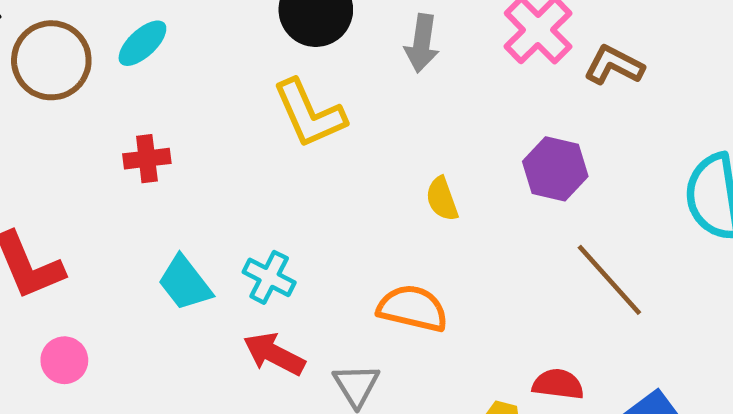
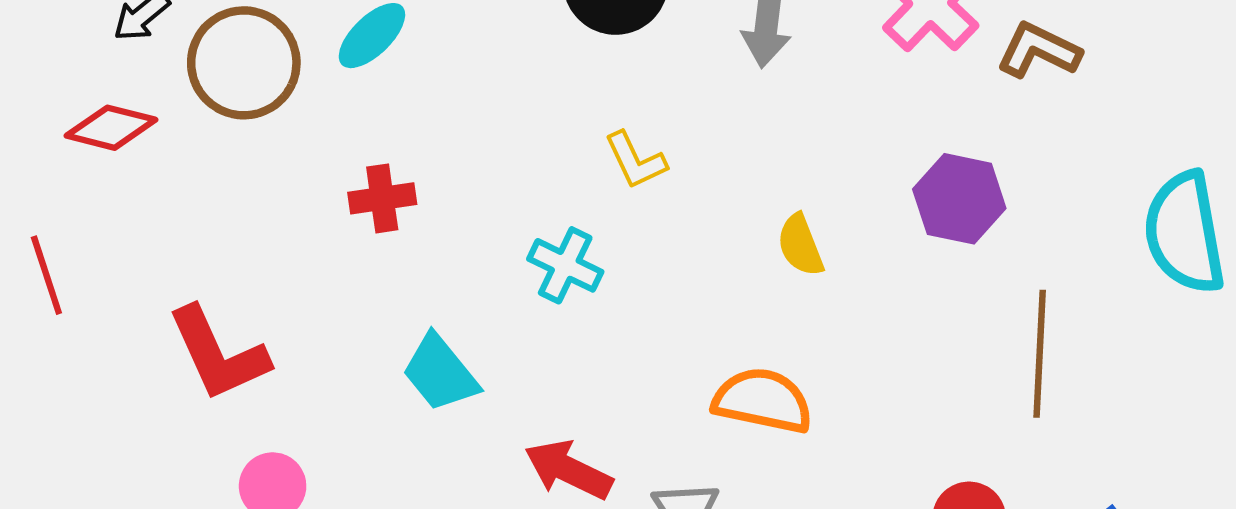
yellow L-shape: (309, 114) -> (635, 160), moved, size x0.6
cyan cross: (269, 277) -> (565, 265), moved
brown line: (609, 280) -> (1040, 354), turned 46

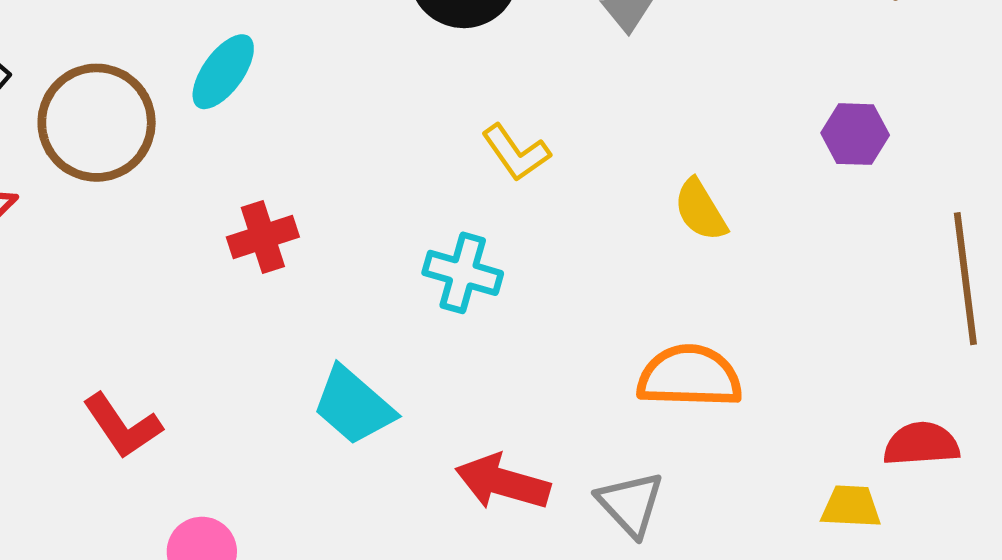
purple hexagon: (959, 199) -> (855, 134), size x0.7
red L-shape: (218, 354) -> (122, 426), size x0.7

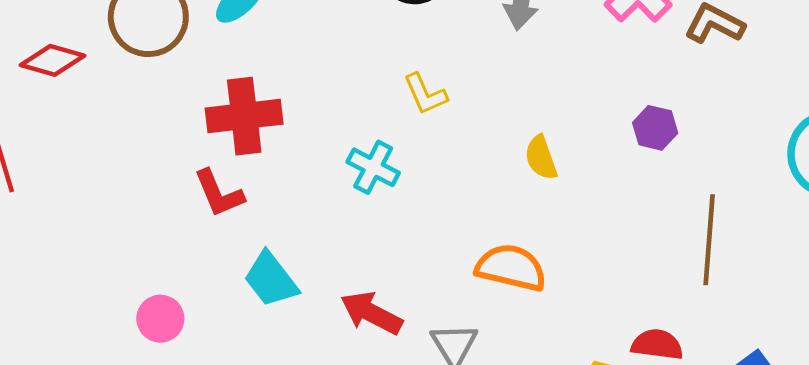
red cross: (263, 237) -> (244, 116), size x1.6
cyan trapezoid: (354, 406) -> (271, 279), moved
red L-shape: (122, 426) -> (219, 193), moved

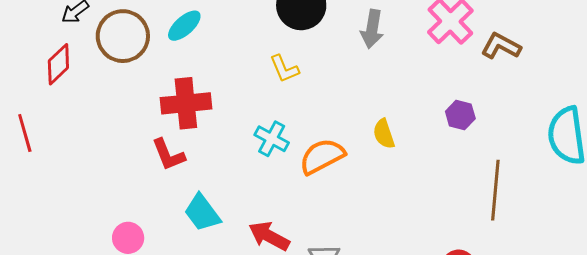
red diamond: (52, 60) -> (58, 64), turned -60
yellow L-shape: (425, 94) -> (284, 69), moved
orange semicircle: (511, 268) -> (322, 156), moved, turned -42

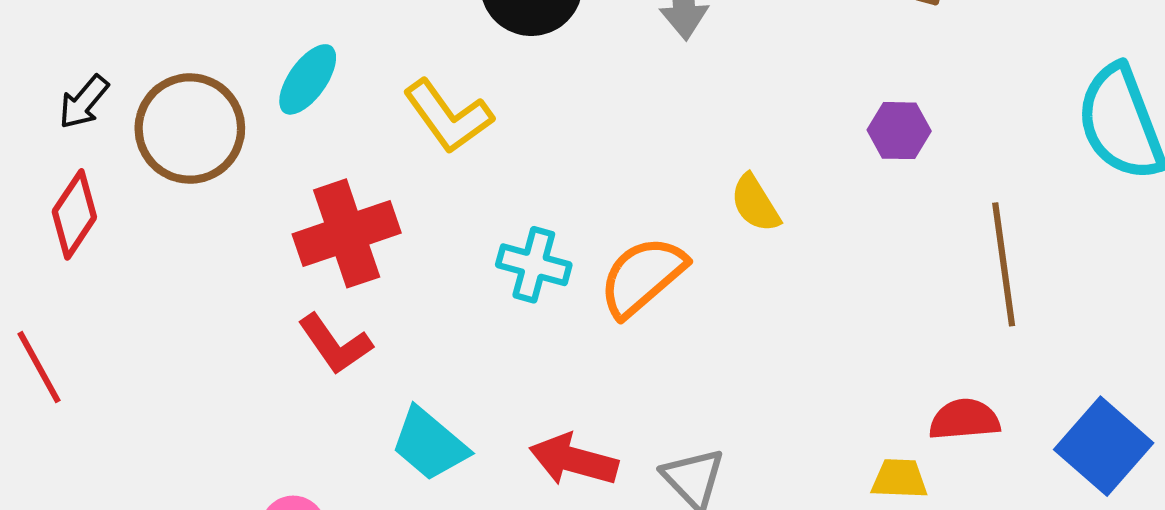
yellow L-shape: (284, 69) -> (448, 116), moved, size x1.4

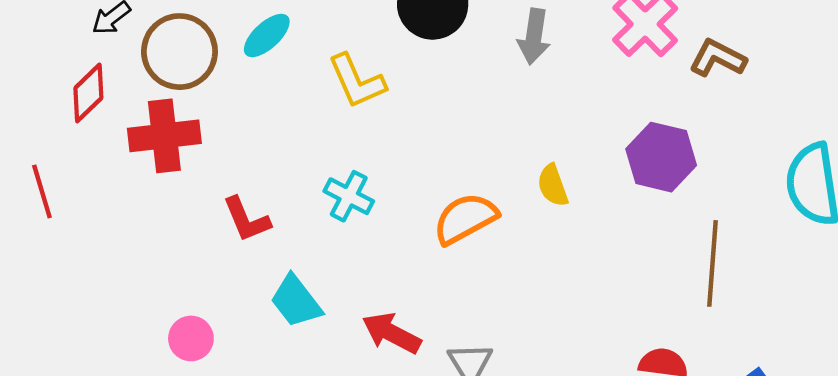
purple hexagon: (899, 131) -> (661, 157), size x1.6
red cross: (347, 233) -> (164, 136), moved
cyan cross: (534, 265) -> (349, 196), moved

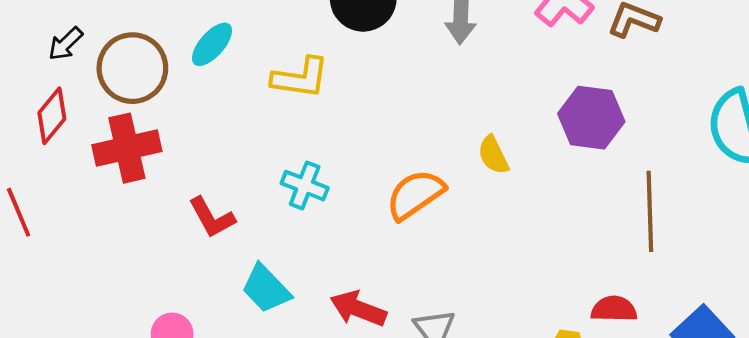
yellow L-shape: (357, 81) -> (300, 78), turned -52

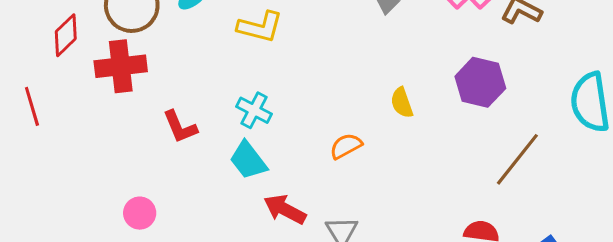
orange semicircle: (415, 195) -> (346, 146), moved, size x0.7
brown line: (650, 211) -> (517, 159), turned 34
cyan trapezoid: (266, 289) -> (248, 160), moved

